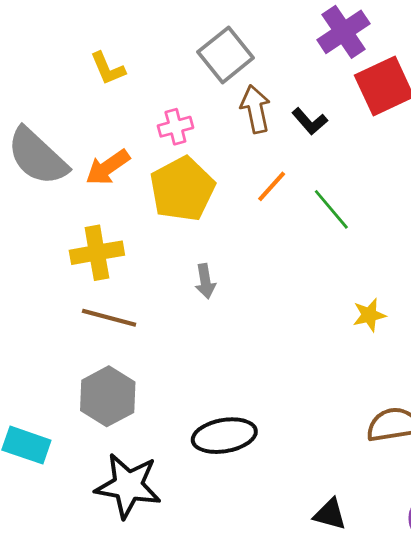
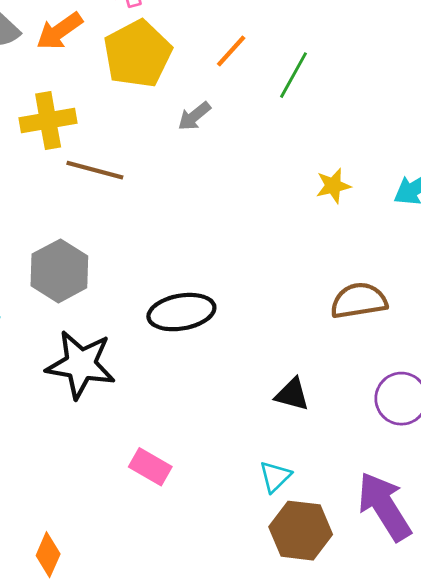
green line: (331, 209) -> (294, 75), turned 69
gray arrow: (205, 281) -> (194, 116), moved, turned 60
brown line: (109, 318) -> (95, 170), moved

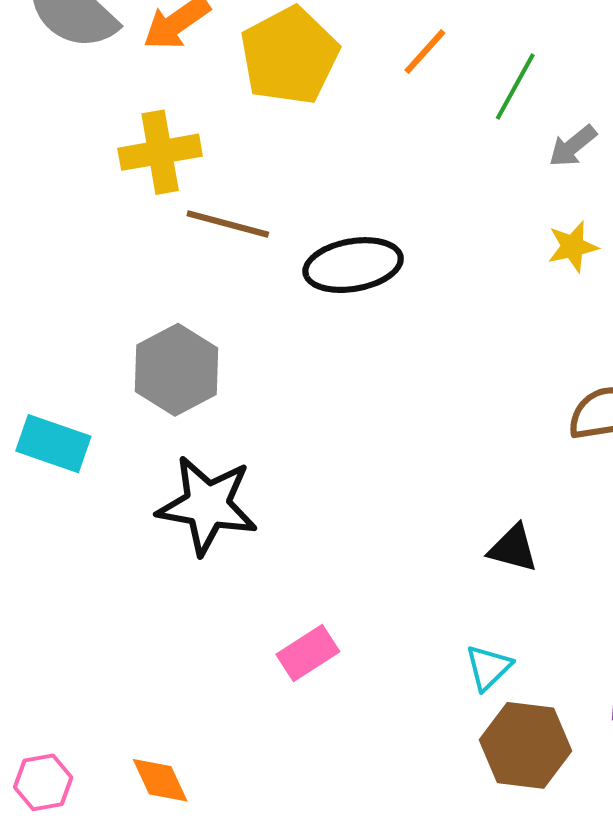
gray arrow: (194, 116) -> (573, 146), moved
black ellipse: (181, 312) -> (353, 265), moved
pink rectangle: (150, 467) -> (308, 653), turned -63
orange diamond: (48, 555) -> (160, 780), turned -48

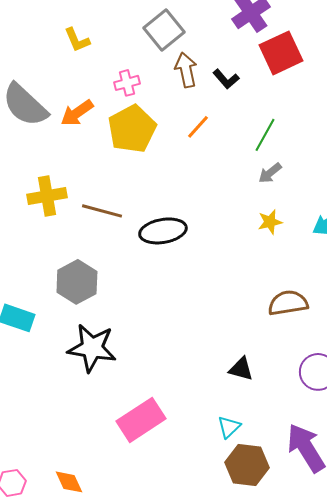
green line: (515, 86) -> (265, 135), moved
yellow cross: (160, 152) -> (47, 196), moved
pink rectangle: (308, 653) -> (141, 420), size x1.6

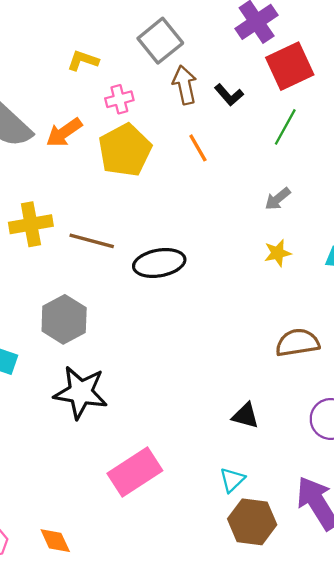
yellow L-shape: (77, 40) -> (83, 61), moved, turned 132
orange line: (198, 127) -> (198, 148), turned -72
green line: (265, 135) -> (285, 127), moved

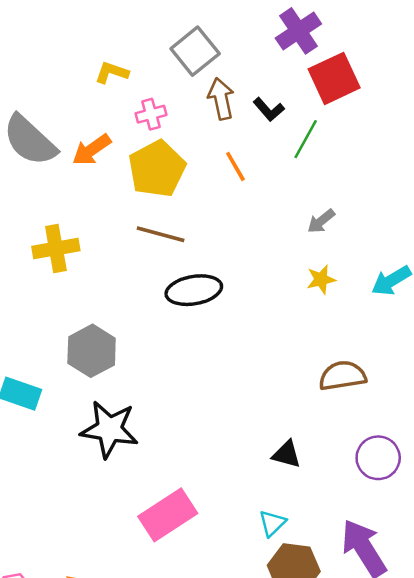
green line: (285, 127) -> (306, 139), moved
brown line: (92, 241) -> (161, 234), moved

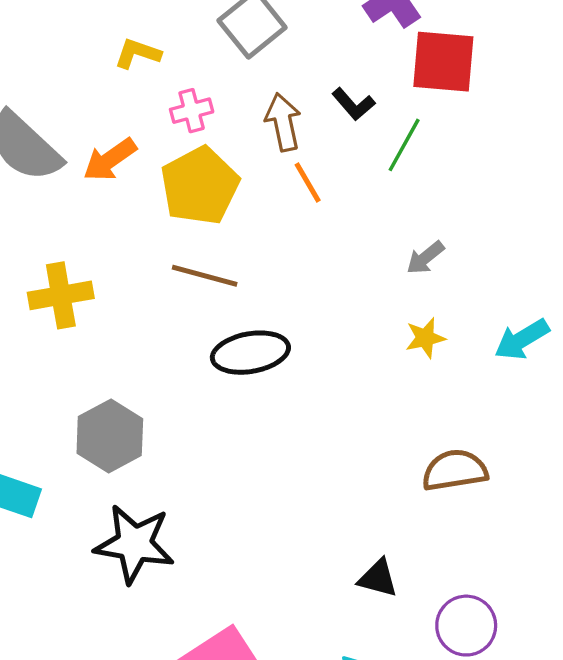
red square: (334, 78) -> (443, 62), turned 30
brown arrow: (221, 99) -> (283, 122), moved
purple circle: (378, 458) -> (466, 626), moved

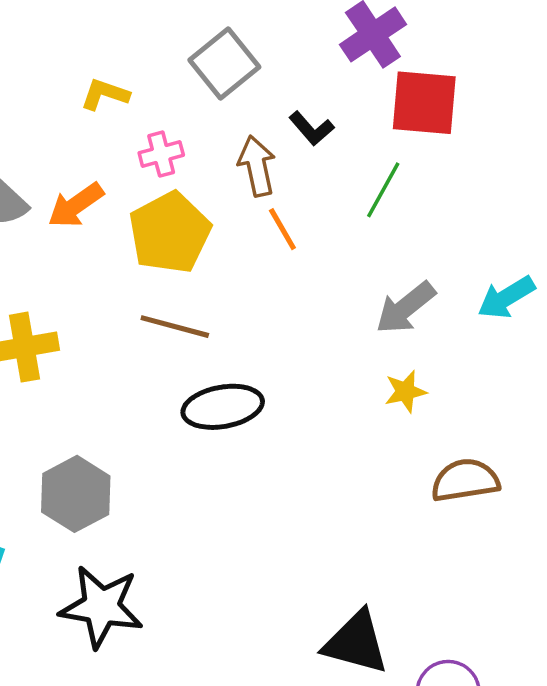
black L-shape: (353, 104) -> (311, 128), moved
gray arrow: (425, 258) -> (405, 308), size x1.5
cyan arrow: (522, 339) -> (506, 298), moved
brown semicircle: (455, 470) -> (465, 480), moved
black triangle: (378, 578) -> (356, 643), size x1.6

